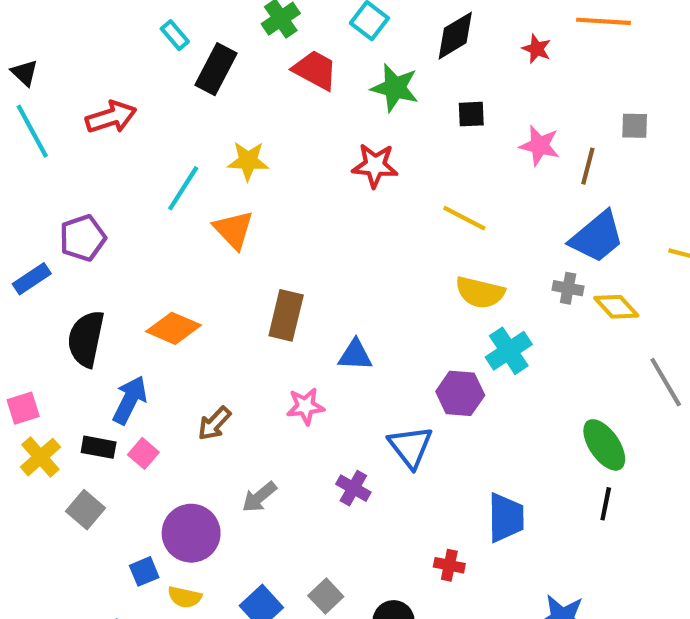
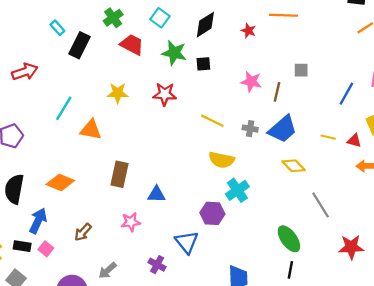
black square: (471, 114) -> (203, 64), moved
yellow star: (248, 161) -> (118, 93), moved
orange triangle: (234, 230) -> (91, 130), turned -35
gray cross: (568, 288) -> (250, 129), moved

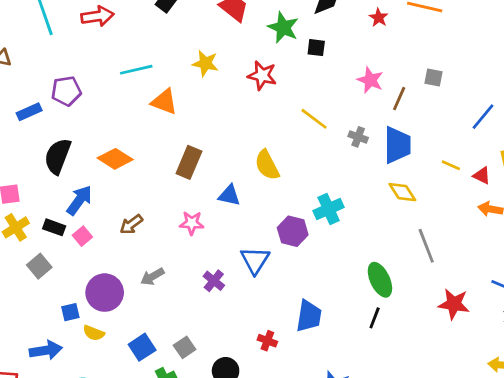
cyan line: (64, 108) -> (136, 70), turned 35
blue trapezoid: (283, 129) -> (397, 145), turned -60
yellow semicircle: (222, 160) -> (267, 165), moved, turned 40

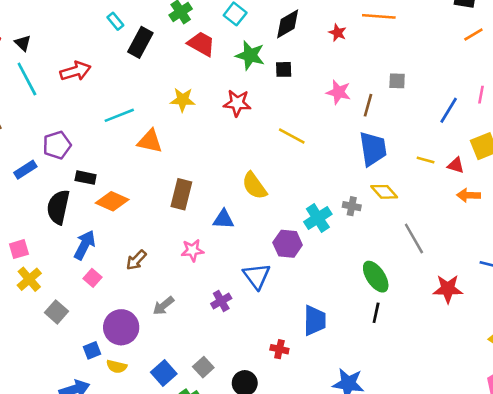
gray cross: (358, 137) -> (352, 206), moved
black rectangle: (54, 227) -> (86, 178), moved
purple cross: (214, 281) -> (221, 301), turned 30

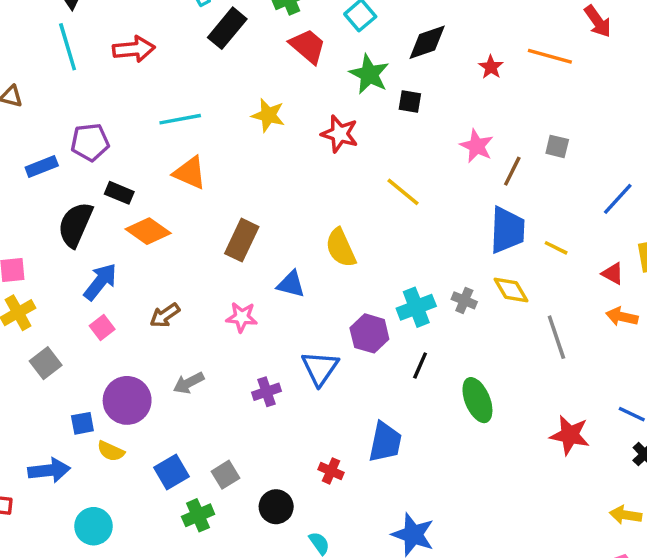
orange triangle: (150, 141) -> (190, 173), moved
yellow line: (426, 160) -> (556, 248), moved
gray line: (414, 239) -> (556, 337), moved
black line: (376, 313) -> (420, 365), moved

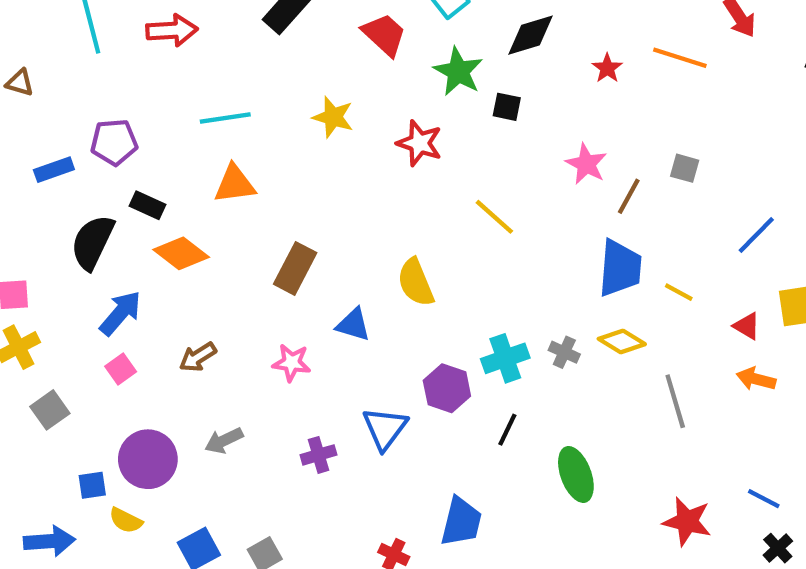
orange triangle: (190, 173) -> (235, 184), turned -33
yellow diamond: (511, 290) -> (622, 342), turned -30

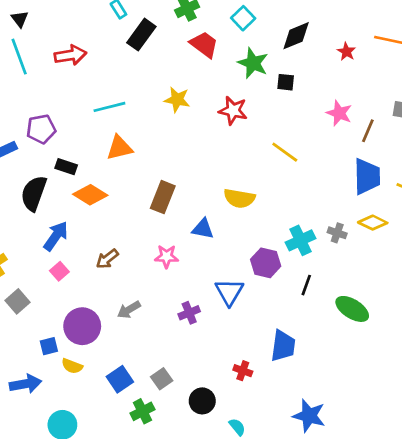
yellow semicircle: (416, 282) -> (239, 198), turned -52
green ellipse: (576, 474) -> (352, 309), turned -32

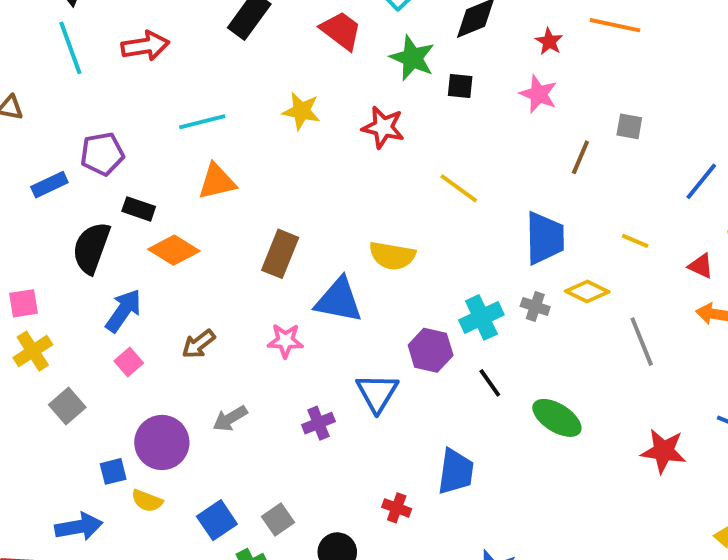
pink star: (339, 113) -> (538, 94), moved
blue trapezoid: (367, 176) -> (545, 238), moved
blue triangle: (203, 229) -> (339, 300), size x1.5
black line: (306, 285) -> (490, 383), turned -55

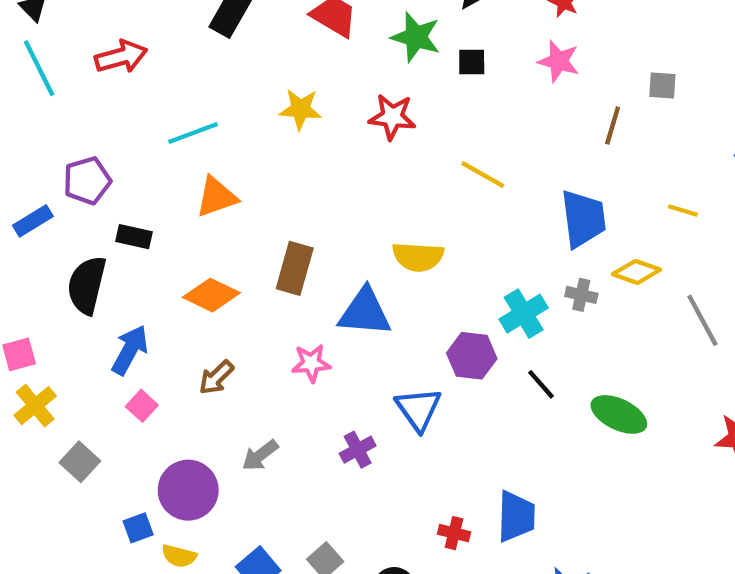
orange diamond: (174, 250) -> (211, 295), moved
blue trapezoid: (456, 472) -> (516, 516), moved

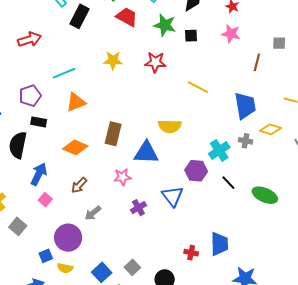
purple pentagon: (87, 181) -> (30, 96), moved
purple cross: (358, 450) -> (138, 208), moved
gray arrow: (260, 455) -> (93, 213), moved

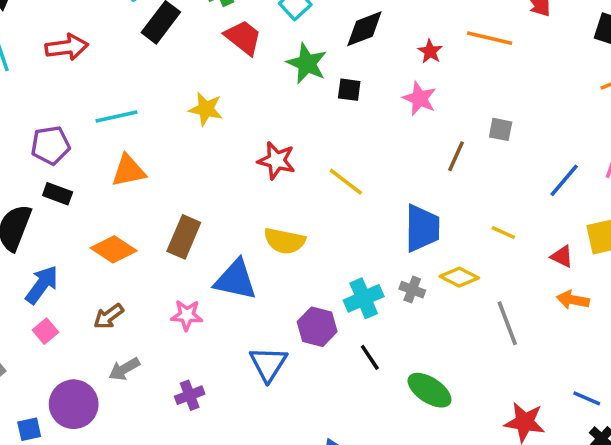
red star: (155, 62) -> (276, 160), moved
purple cross: (138, 208) -> (190, 395), moved

